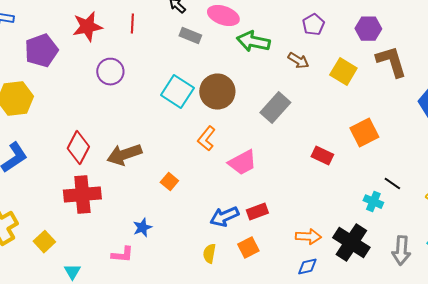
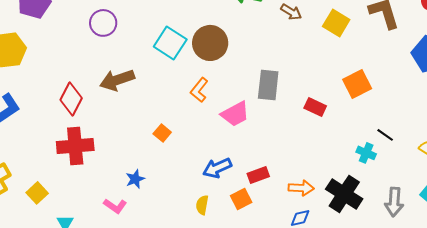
gray rectangle: (275, 108) -> (268, 85), moved, turned -36
brown arrow: (124, 155) -> (117, 80), moved
red rectangle: (257, 212) -> (258, 175), moved
pink L-shape: (122, 255) -> (115, 206), turned 30

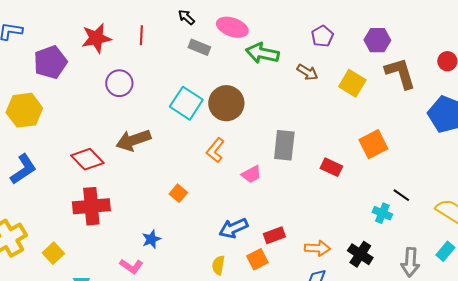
red diamond: (71, 99) -> (87, 159), turned -72
pink trapezoid: (235, 114) -> (251, 174), size x0.7
black cross: (344, 194) -> (360, 254), size x0.7

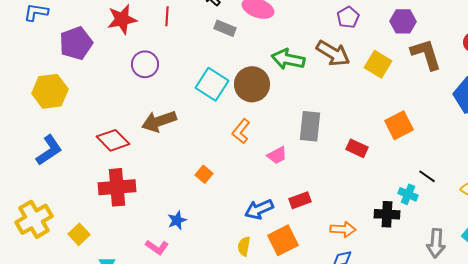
green arrow: (262, 53) -> (288, 59), moved
brown arrow: (307, 72) -> (333, 53), size x1.6
red rectangle: (274, 235) -> (300, 200), moved
black cross: (360, 254) -> (387, 214), moved, turned -30
orange square: (257, 259) -> (283, 240), size x1.4

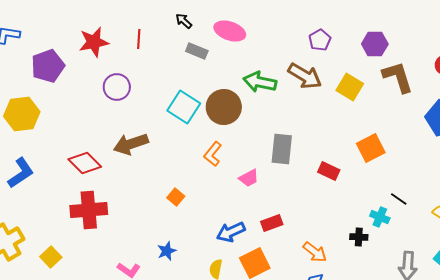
black cross: (387, 214) -> (359, 237), size x0.7
blue star: (177, 220) -> (167, 251), moved
orange arrow: (343, 229) -> (315, 252), turned 35

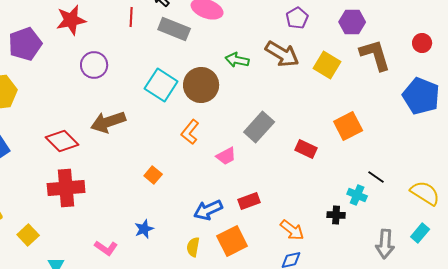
red line: (139, 39) -> (131, 17), moved
gray rectangle: (197, 51) -> (174, 29), size x1.4
green arrow: (260, 82) -> (237, 60), size x0.7
gray rectangle: (282, 149) -> (259, 127), turned 36

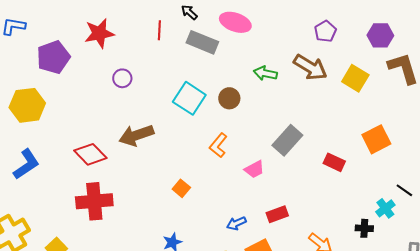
purple circle: (94, 65) -> (122, 78), size x0.7
brown circle: (201, 85) -> (229, 98), size x0.6
cyan cross: (357, 195) -> (385, 208), turned 30
blue arrow: (208, 210) -> (236, 223), size x0.7

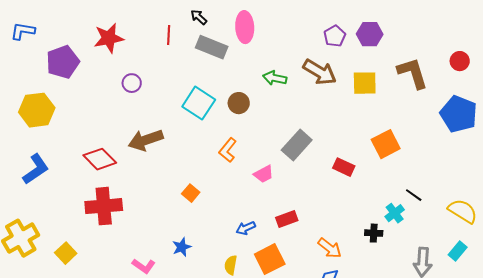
pink ellipse: (235, 22) -> (245, 27), turned 68
purple hexagon: (380, 35) -> (370, 34), moved
yellow square: (355, 78) -> (365, 83), turned -32

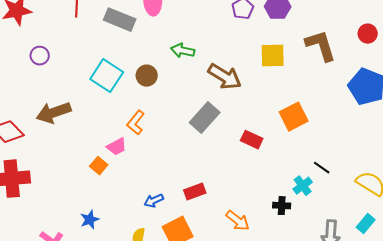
brown arrow: (320, 72) -> (225, 77), moved
pink trapezoid: (264, 174) -> (117, 147), moved

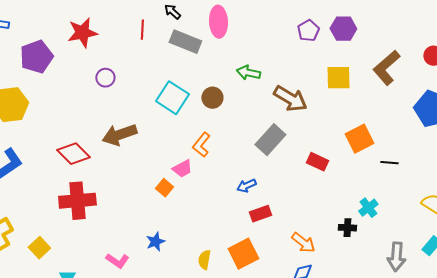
brown L-shape: (321, 46) -> (386, 68), turned -114
black line: (322, 168) -> (389, 163), moved, turned -30
blue arrow: (154, 201) -> (246, 186), moved

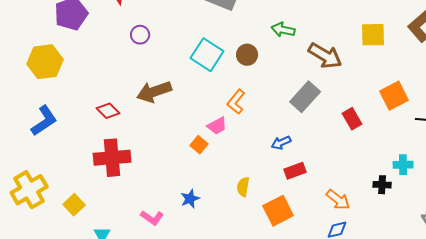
red diamond: (73, 154) -> (108, 111), size x0.7
red rectangle: (317, 162) -> (352, 119), turned 35
cyan cross: (368, 208) -> (403, 165), turned 36
yellow semicircle: (204, 260) -> (243, 187), moved

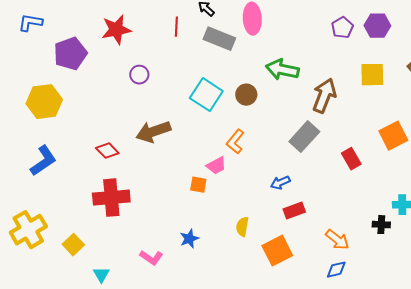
green arrow: (283, 30) -> (282, 70), size x1.4
brown arrow: (325, 56) -> (324, 96), turned -100
orange square: (199, 145) -> (198, 185), turned -30

